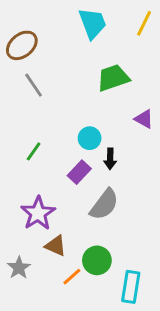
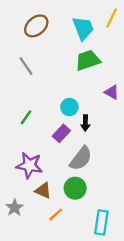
cyan trapezoid: (92, 23) -> (83, 28), moved
brown ellipse: (22, 45) -> (36, 26), moved
purple star: (38, 213) -> (29, 165), turned -30
green circle: (97, 260) -> (75, 188), moved

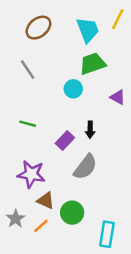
cyan circle: (69, 107) -> (73, 89), moved
green line: (26, 117) -> (28, 124), turned 70
green circle: (75, 188) -> (72, 213), moved
orange line: (56, 214) -> (41, 226), moved

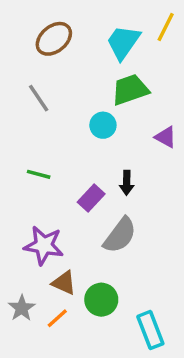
cyan trapezoid: (88, 30) -> (123, 42), turned -124
cyan rectangle: (107, 234) -> (150, 330), turned -30

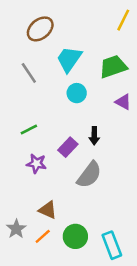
cyan trapezoid: (123, 42) -> (69, 59), moved
green trapezoid: (130, 90) -> (113, 67), moved
green line: (39, 174) -> (29, 130), turned -42
purple star: (44, 245) -> (36, 163), moved, size x0.7
green circle: (101, 300) -> (75, 236), moved

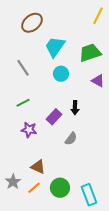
gray line: (29, 73) -> (23, 68), moved
gray semicircle: (89, 175) -> (71, 139), size x0.6

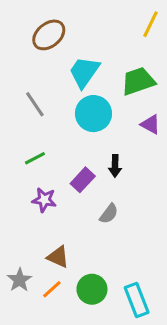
cyan circle: (61, 74) -> (93, 114), size x1.5

